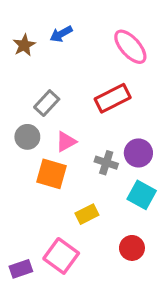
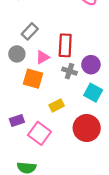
red rectangle: (113, 98) -> (65, 45), moved, turned -60
red circle: (132, 248) -> (87, 128), size x1.6
purple rectangle: (21, 269) -> (17, 120), moved

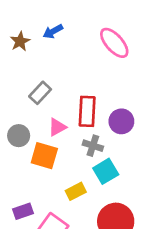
gray circle: (17, 54) -> (19, 136), moved
purple circle: (91, 65) -> (121, 121), moved
cyan square: (93, 93) -> (106, 171), moved, turned 30

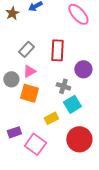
red rectangle: (87, 111) -> (57, 50), moved
pink triangle: (57, 127) -> (29, 71), moved

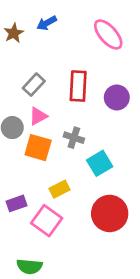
purple circle: (83, 69) -> (117, 97), moved
gray cross: (63, 86) -> (74, 138), moved
yellow rectangle: (51, 118) -> (60, 189), moved

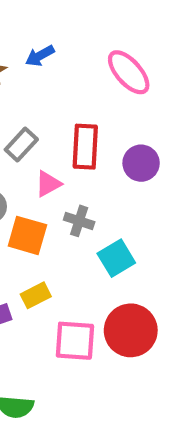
pink triangle: (38, 116) -> (48, 184), moved
yellow rectangle: (60, 189) -> (36, 295), moved
pink square: (47, 221) -> (75, 341), moved, turned -32

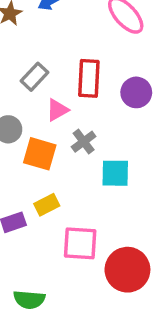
gray cross: (79, 221) -> (84, 142), turned 35
cyan square: (116, 258) -> (115, 173), turned 32
red circle: (131, 330) -> (127, 270), moved

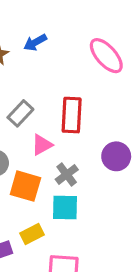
purple circle: (136, 92) -> (116, 156), moved
cyan square: (115, 173) -> (65, 208), moved

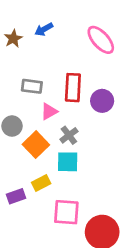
gray rectangle: (20, 113) -> (32, 86), turned 54
purple circle: (116, 156) -> (102, 101), moved
orange square: (25, 186) -> (36, 145), turned 30

